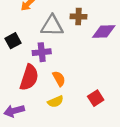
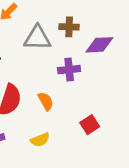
purple cross: (42, 52) -> (69, 70), moved
yellow semicircle: (55, 102) -> (40, 140), moved

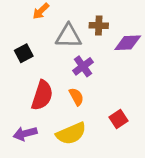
purple cross: (69, 70) -> (83, 66), moved, turned -30
yellow semicircle: (40, 140) -> (71, 134), size x1.6

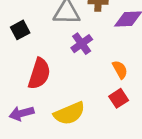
orange semicircle: (76, 97) -> (120, 70), moved

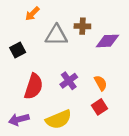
purple cross: (82, 44) -> (69, 81), moved

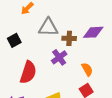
brown cross: (82, 26) -> (69, 38), moved
purple cross: (69, 81) -> (59, 57), moved

